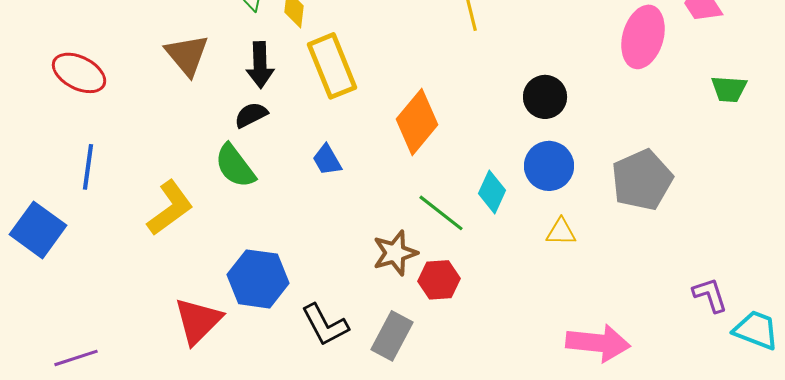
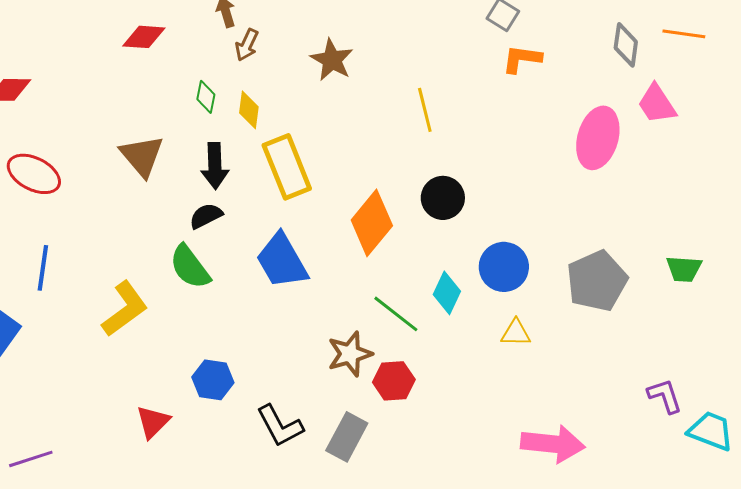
green trapezoid: (729, 89) -> (684, 269), moved
black circle: (545, 97) -> (443, 198), moved
blue trapezoid: (327, 160) -> (282, 261), size x1.8
blue hexagon: (258, 279) -> (213, 380), size x0.7
red triangle: (198, 321) -> (153, 422), size x0.7

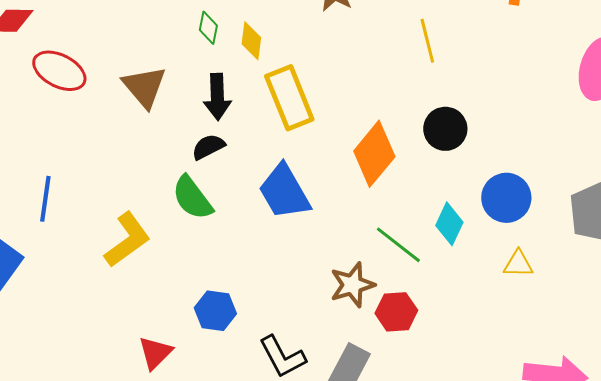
red ellipse: (34, 174) -> (59, 71), moved

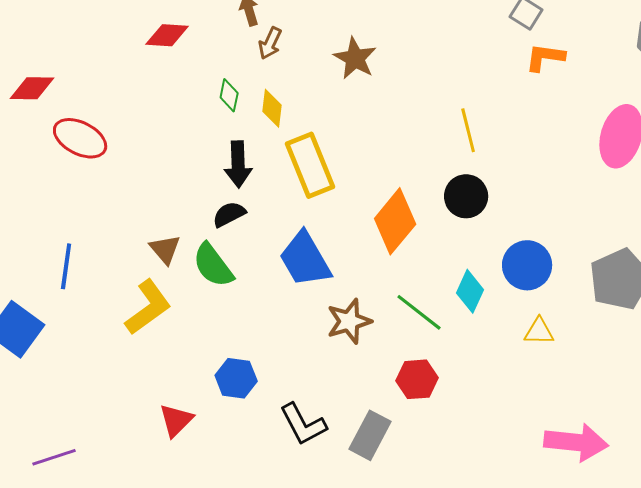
yellow line: (427, 41) -> (468, 130), moved
brown triangle: (144, 87) -> (165, 249), moved, size x0.7
brown star: (352, 285) -> (349, 321), moved

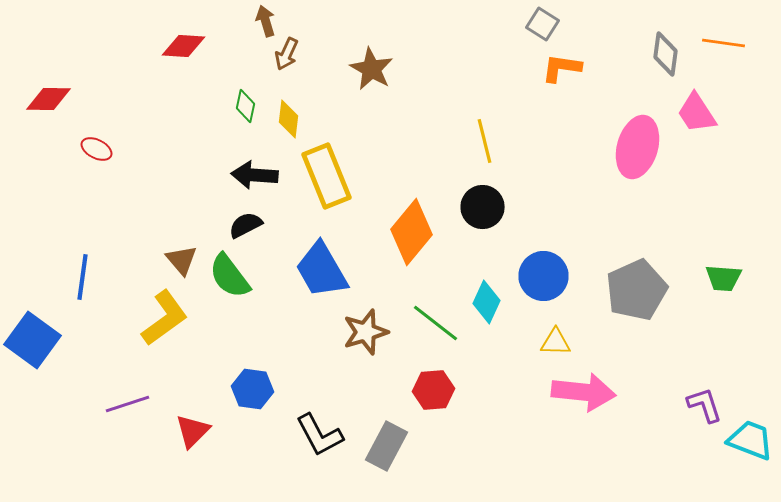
red ellipse: (80, 138) -> (96, 149), size x0.6
black arrow: (238, 164) -> (254, 175), turned 96
pink arrow: (576, 442) -> (584, 392), moved
purple line: (54, 457) -> (128, 404), moved

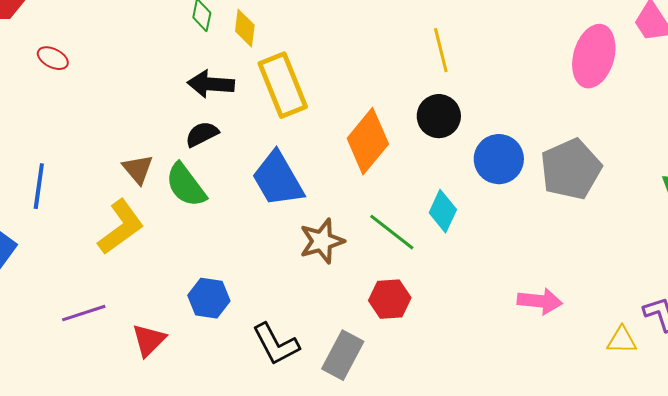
blue circle: (544, 276) -> (499, 159), moved
gray pentagon: (636, 290) -> (571, 169), moved
yellow triangle: (556, 342) -> (622, 340), moved
pink arrow: (584, 392) -> (540, 301), size x0.7

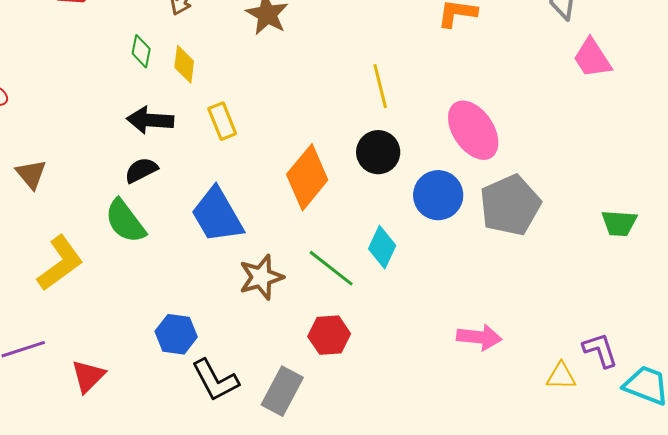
pink ellipse: (594, 56) -> (473, 130), moved, turned -50
yellow rectangle: (283, 85) -> (222, 121), size x0.6
brown triangle: (138, 169) -> (31, 174), moved
blue hexagon: (209, 298) -> (176, 334), moved

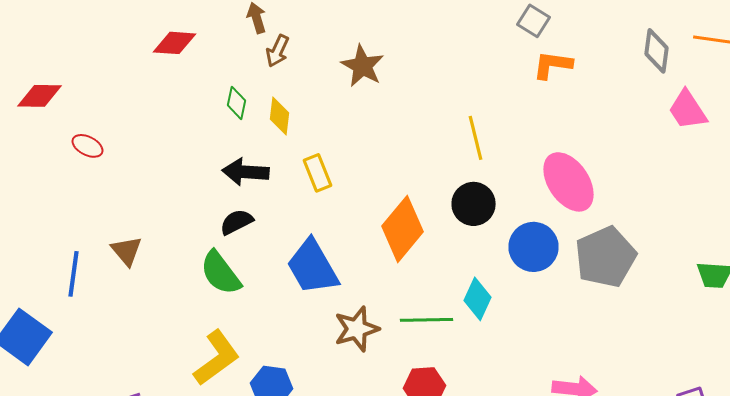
brown triangle: (31, 174) -> (126, 251), moved
yellow L-shape: (60, 263) -> (216, 358), moved
green line: (331, 268) -> (426, 320), turned -39

